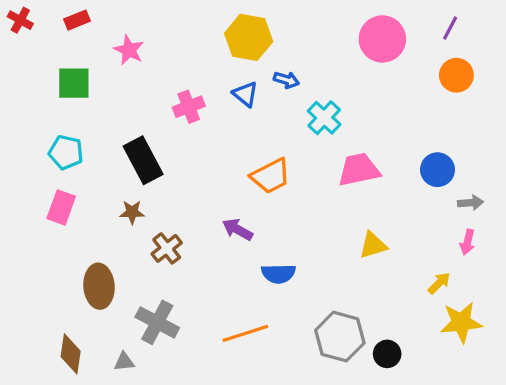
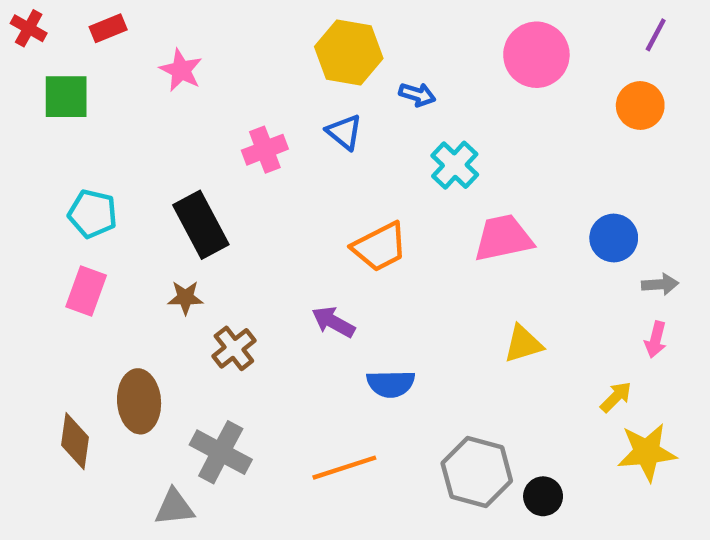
purple line: (450, 28) -> (656, 35), moved
blue arrow: (286, 80) -> (417, 94), moved
green square: (74, 83) -> (66, 97), moved
brown diamond: (71, 354) -> (75, 441), moved
gray triangle: (124, 362) -> (174, 507), size x1.4

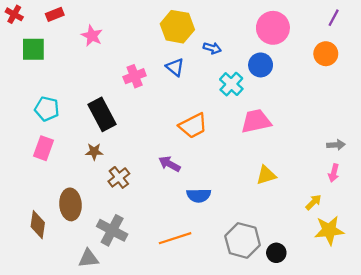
blue circle: (614, 238) -> (261, 65), moved

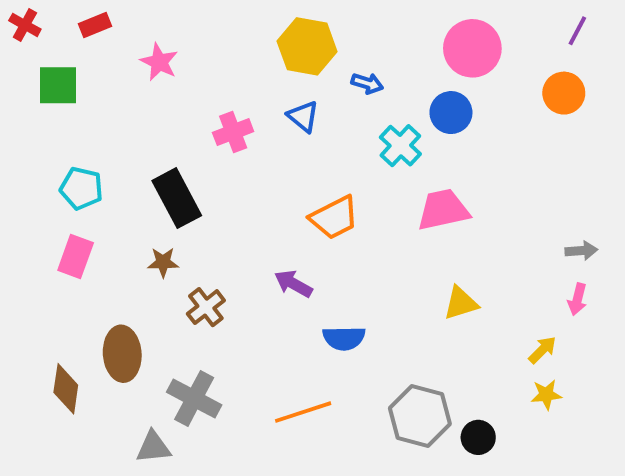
yellow star: (329, 230) -> (546, 395), moved, size x0.6

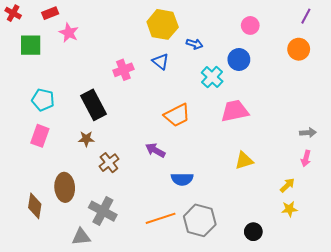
pink circle: (472, 48) -> (250, 25), size x0.6
pink star: (159, 62) -> (69, 33), moved
gray hexagon: (420, 416) -> (200, 220), moved

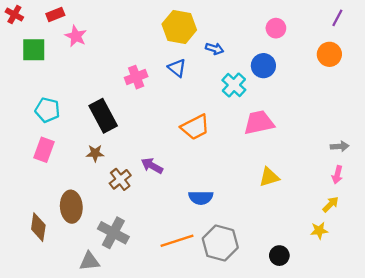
purple arrow: (155, 150) -> (152, 166), moved
yellow arrow: (287, 185) -> (331, 204), moved

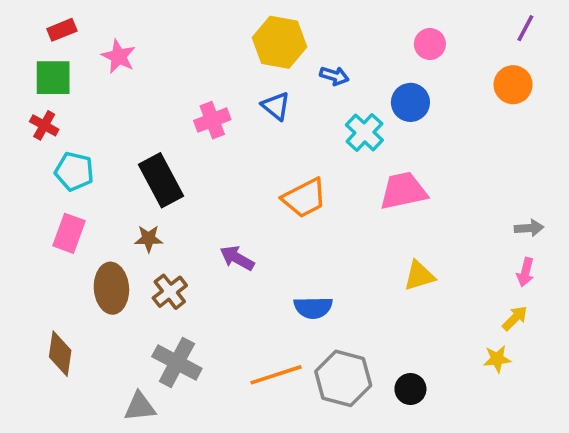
red cross: (14, 14) -> (44, 125), moved
red rectangle: (55, 14) -> (62, 30), moved
brown cross: (120, 179) -> (170, 292), moved
brown ellipse: (71, 207) -> (111, 288), moved
black circle: (279, 256) -> (410, 389), moved

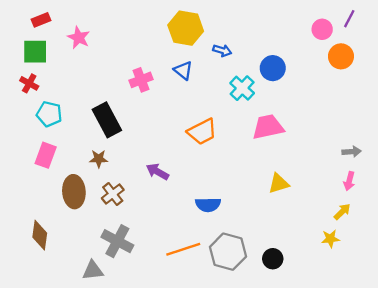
pink circle: (430, 44) -> (322, 29), moved

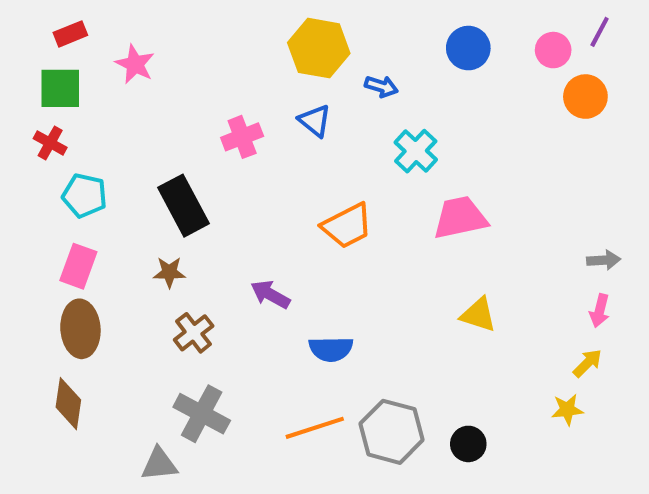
blue circle: (273, 68) -> (468, 48), moved
yellow triangle: (279, 183) -> (478, 315), turned 35
brown ellipse: (74, 192) -> (80, 329), moved
blue semicircle: (208, 205) -> (331, 349), moved

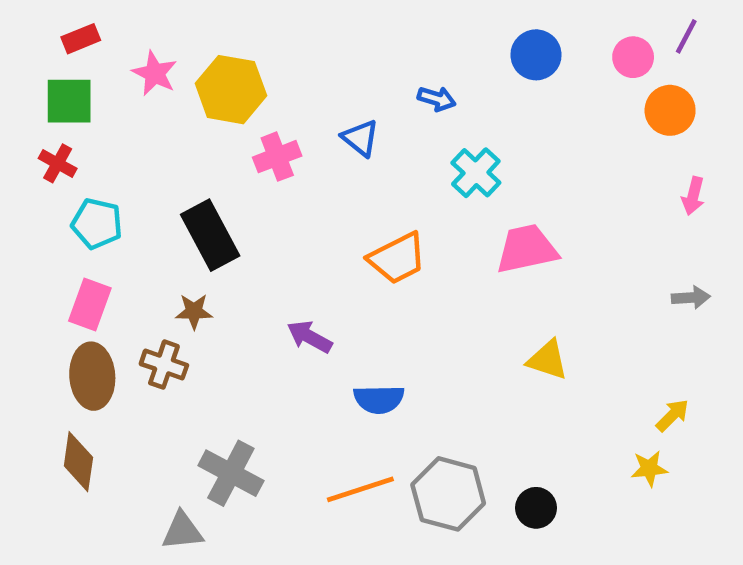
yellow hexagon: (319, 48) -> (231, 90), moved
pink arrow: (600, 311) -> (693, 196), moved
brown cross: (194, 333) -> (164, 365), moved, turned -33

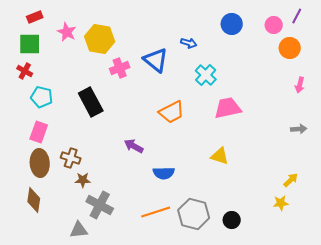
blue triangle: (360, 138) -> (156, 60), size x1.5
brown star: (194, 311) -> (83, 180), moved
yellow triangle: (548, 360) -> (220, 156), moved

